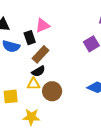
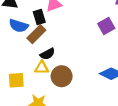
brown rectangle: (41, 54) -> (36, 34), moved

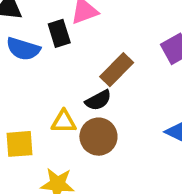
brown rectangle: (36, 34) -> (117, 70), moved
black semicircle: (47, 54) -> (98, 100), moved

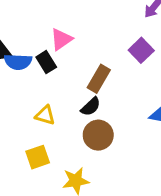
blue semicircle: (23, 49) -> (18, 62), moved
yellow triangle: (64, 122) -> (45, 115), moved, turned 30

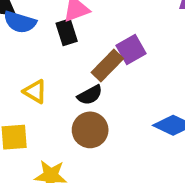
purple square: (141, 50) -> (131, 49), moved
black rectangle: (46, 62) -> (67, 32), moved

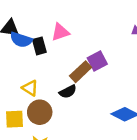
black rectangle: (67, 32) -> (39, 46), moved
brown circle: (90, 130) -> (40, 112), moved

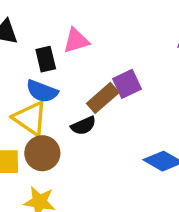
blue semicircle: (21, 40) -> (42, 91), moved
yellow triangle: (30, 88) -> (30, 118), size x1.5

